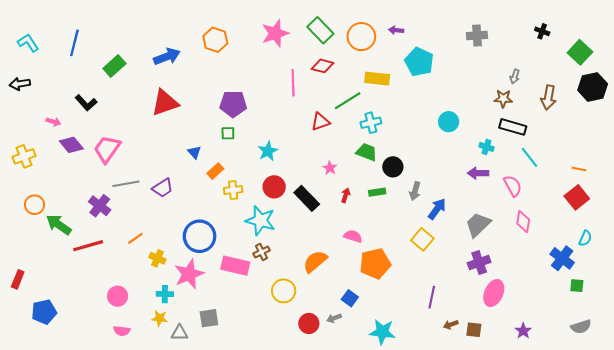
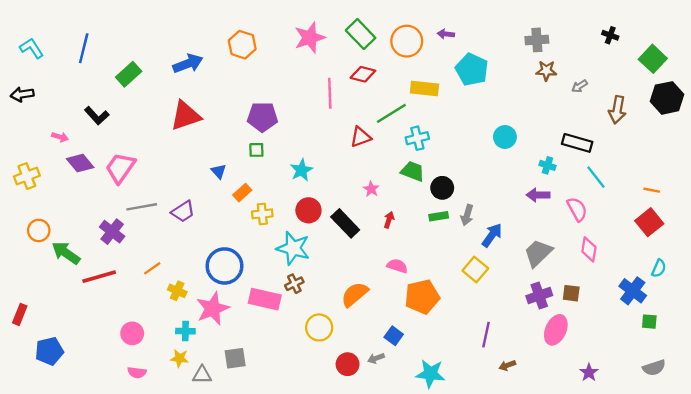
gray arrow: (515, 76) -> (579, 86), turned 40
brown star: (503, 99) -> (546, 71), moved
green rectangle: (377, 192) -> (439, 216), moved
brown square: (474, 330) -> (571, 293), moved

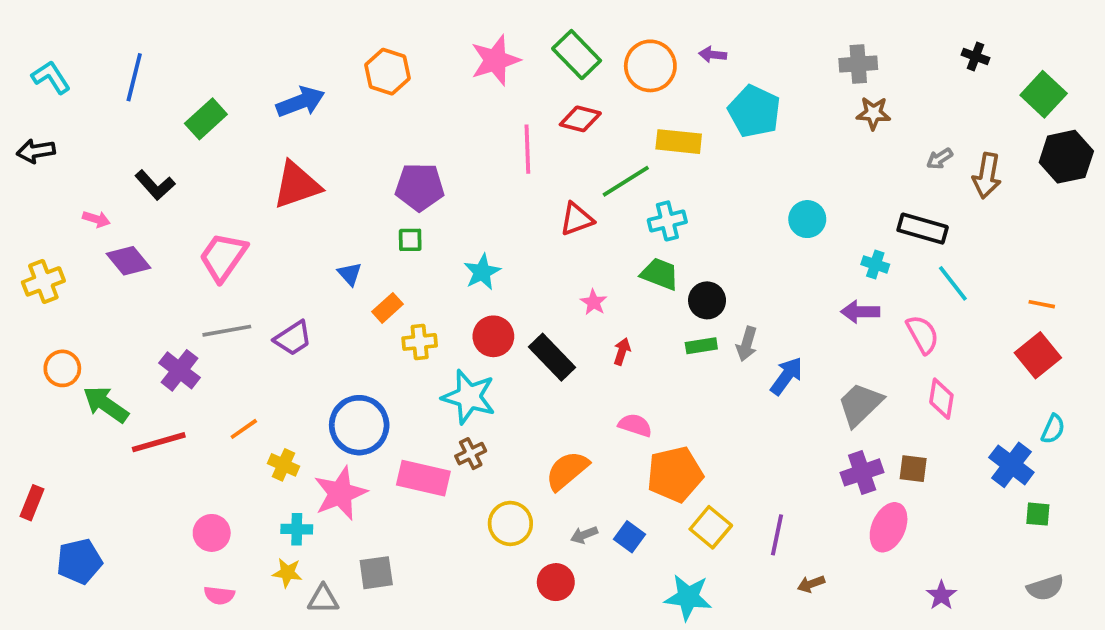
gray arrow: (579, 86) -> (940, 159), moved
pink trapezoid: (120, 168) -> (223, 257), moved
yellow square: (475, 270) -> (711, 527), moved
gray arrow: (376, 358) -> (584, 535), moved

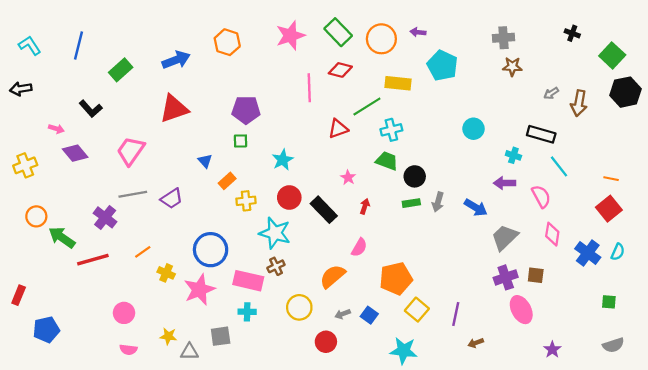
blue arrow: (786, 376) -> (476, 207), moved, turned 85
pink semicircle: (635, 425) -> (359, 247), moved, turned 102
blue cross: (1011, 465) -> (588, 253), moved
pink ellipse: (889, 527) -> (521, 310), turned -52
cyan cross: (297, 529) -> (247, 312), moved

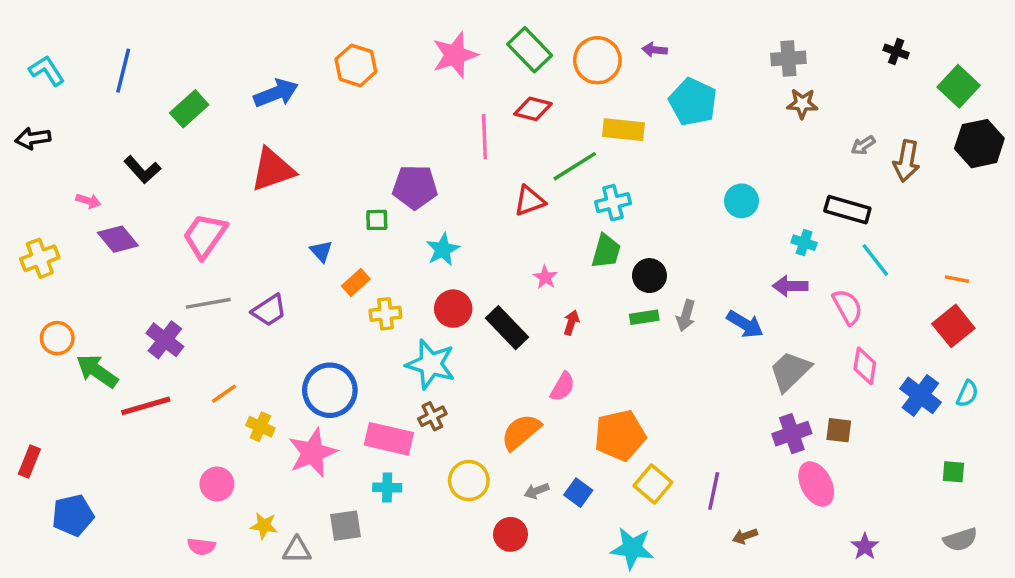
purple pentagon: (246, 110) -> (415, 187), moved
green trapezoid: (387, 161) -> (606, 251), turned 85
pink circle: (124, 313) -> (217, 484), moved

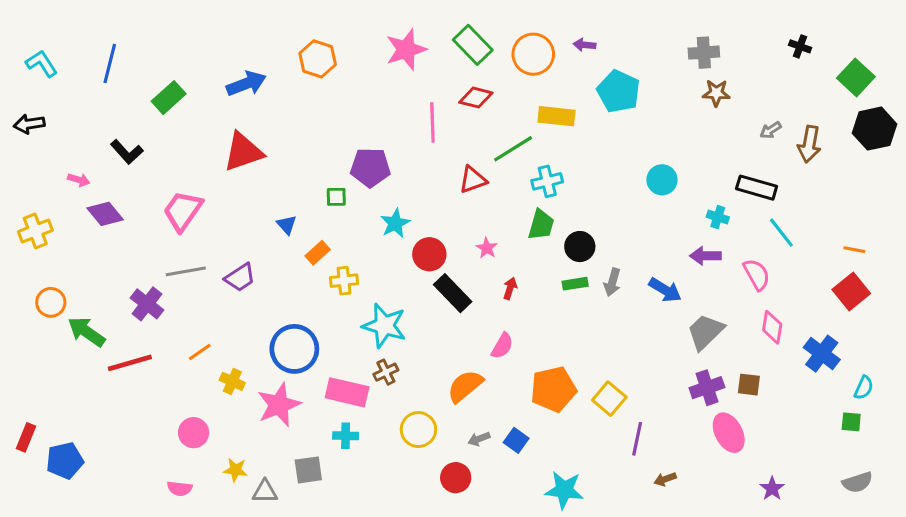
red circle: (453, 309) -> (429, 254), moved
cyan semicircle: (967, 394) -> (864, 388), moved
red rectangle: (29, 461) -> (26, 437), moved
yellow square: (653, 484) -> (609, 399), moved

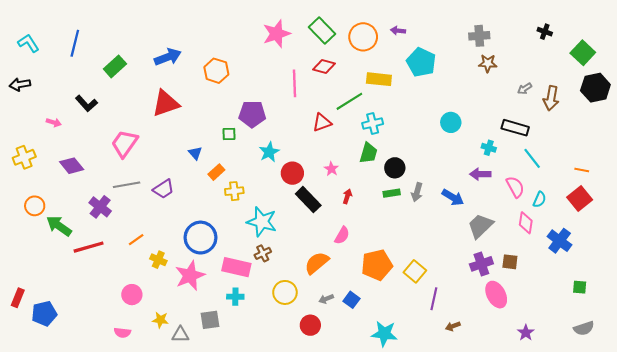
orange hexagon: (318, 59) -> (216, 71), moved
purple diamond: (105, 214) -> (72, 166), moved
cyan semicircle: (864, 388) -> (539, 200), moved

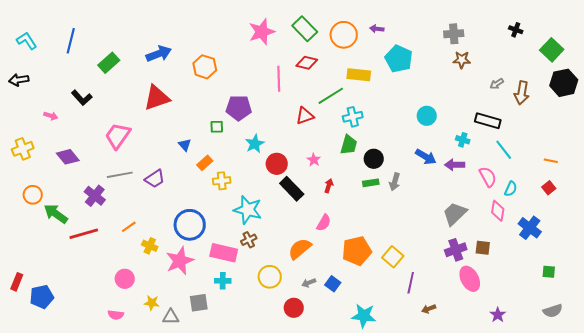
blue arrow: (453, 197) -> (426, 157), moved
red square: (580, 198) -> (549, 188), size x0.6

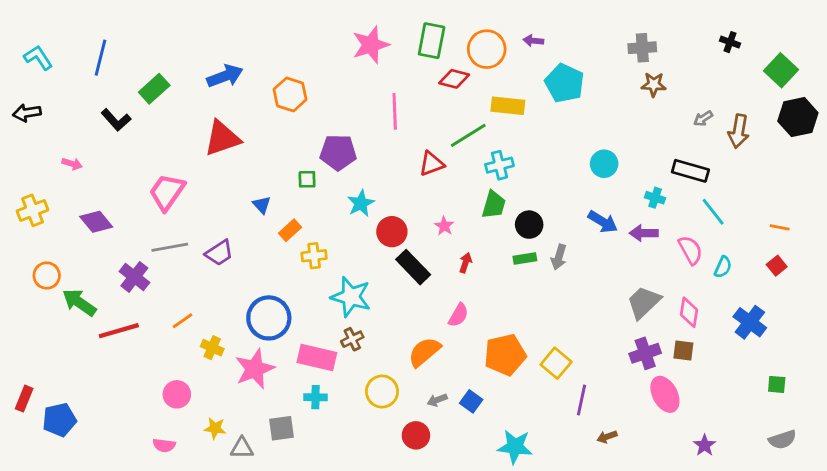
green rectangle: (305, 29) -> (432, 41), turned 55
red diamond: (307, 63) -> (454, 79), moved
black L-shape: (82, 98) -> (116, 120), moved
pink diamond: (498, 211) -> (689, 312), moved

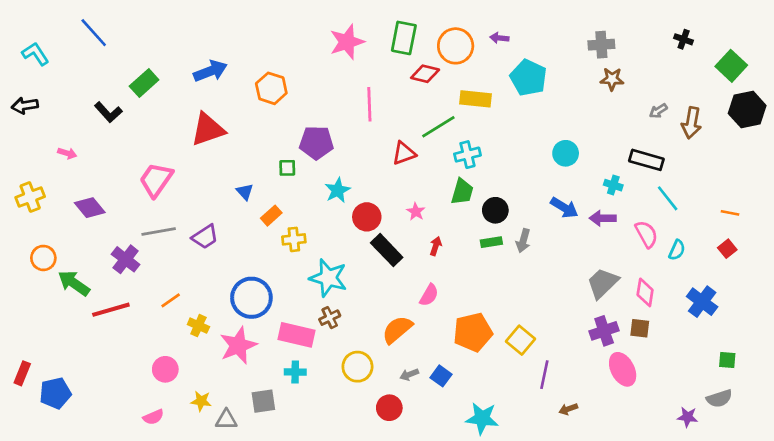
blue line: (100, 58) -> (94, 33), moved, turned -56
gray semicircle: (782, 440) -> (719, 398), moved
pink semicircle: (164, 445) -> (153, 417), turned -30
purple star: (705, 445) -> (688, 417), moved, turned -30

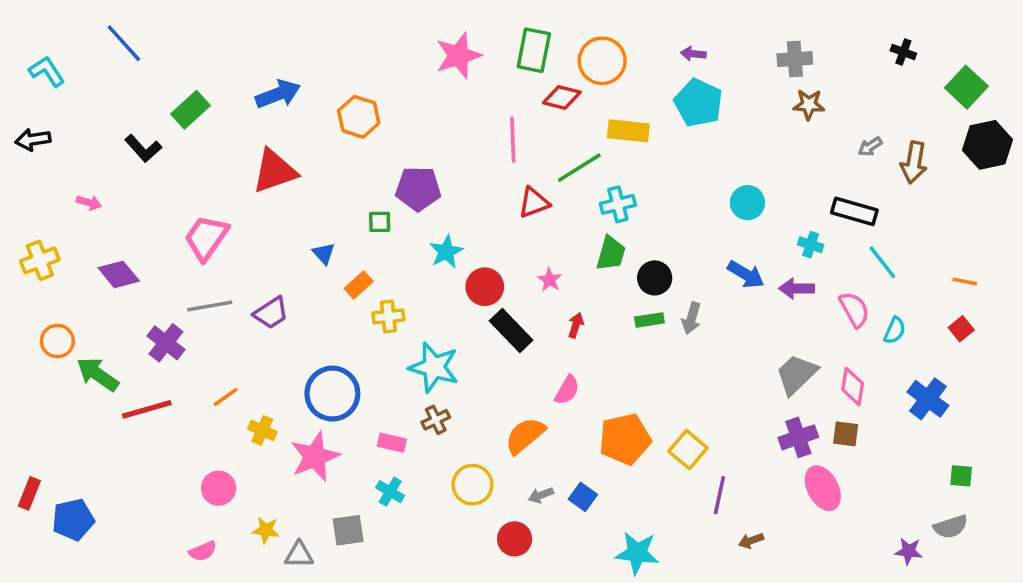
purple arrow: (499, 38) -> (693, 54), moved
pink line: (369, 104) -> (513, 140), moved
pink rectangle: (297, 335) -> (392, 443), size x0.6
cyan cross: (295, 372) -> (390, 492), turned 30

